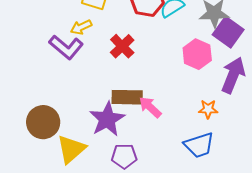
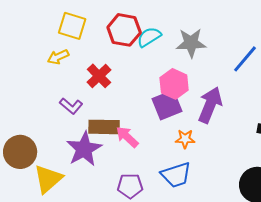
purple square: (228, 32) -> (167, 105), moved, turned 32
purple L-shape: (66, 47) -> (71, 106), moved, size x0.7
purple pentagon: (124, 156) -> (130, 186), moved

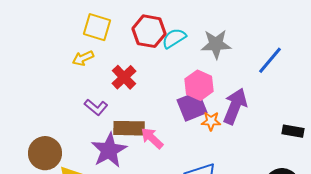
orange star: (185, 139) -> (211, 121), moved

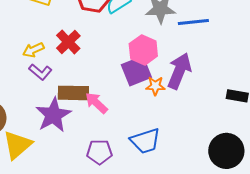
yellow arrow: (83, 58) -> (33, 50), moved
blue line: (270, 60) -> (193, 22), moved, turned 44

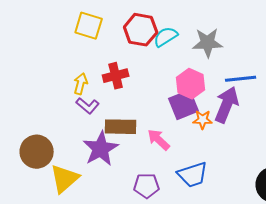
blue line: (193, 22) -> (241, 79), moved
red cross: (68, 42) -> (116, 76), turned 30
yellow arrow: (33, 50) -> (81, 84), turned 130
pink arrow: (96, 103) -> (159, 140), moved

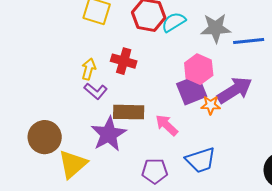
red cross: (116, 76) -> (124, 61), turned 30
blue line: (241, 79) -> (249, 41), moved
purple arrow: (227, 105) -> (235, 90), turned 36

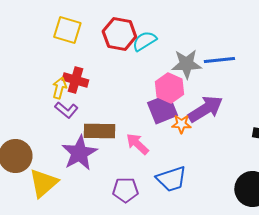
gray star: (216, 28) -> (186, 64), moved
red cross: (124, 61) -> (75, 80), moved

